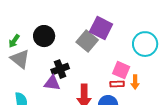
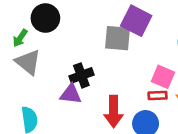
black circle: (44, 36) -> (45, 18), moved
gray square: (87, 41) -> (118, 38), turned -35

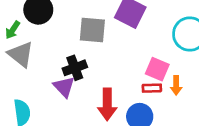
gray square: (118, 38) -> (92, 30), moved
purple triangle: (71, 94) -> (64, 87), turned 40

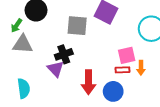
gray triangle: (21, 54) -> (23, 44), turned -35
pink square: (157, 69) -> (127, 55), turned -36

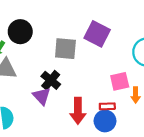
black cross: (64, 54) -> (51, 80), turned -30
red rectangle: (122, 70) -> (107, 106), moved

